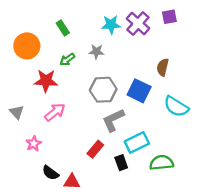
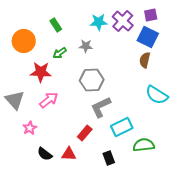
blue square: (139, 91) -> (148, 37), moved
gray triangle: (17, 112) -> (15, 100), size x1.5
black rectangle: (121, 163) -> (109, 158), moved
red triangle: (72, 182) -> (69, 154), moved

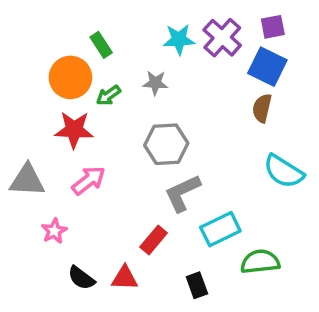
orange circle: (24, 41) -> (70, 77), moved
gray triangle: (15, 100) -> (27, 180), turned -45

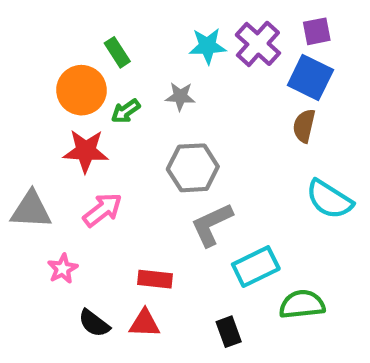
red rectangle: (154, 240) -> (155, 279), moved, turned 56

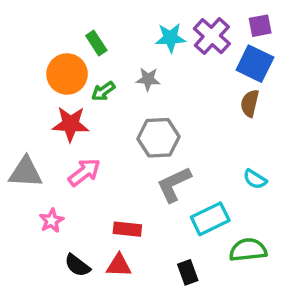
cyan semicircle: (329, 199) -> (255, 179), moved, size x0.6

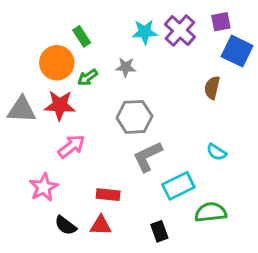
blue square: (255, 64) -> (237, 51), moved
gray triangle: (26, 172) -> (22, 110), moved
pink star: (52, 221) -> (44, 187), size x1.4

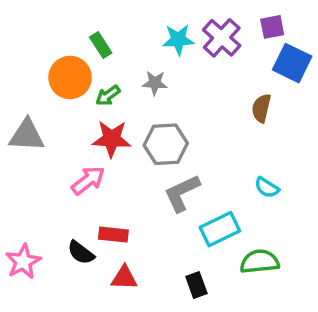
red star: (60, 105) -> (112, 139), moved
pink star: (44, 187) -> (23, 262), moved
red rectangle: (108, 195) -> (113, 235), moved
black semicircle: (66, 225) -> (81, 253), moved

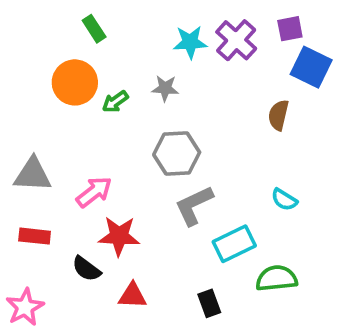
green rectangle: (101, 45) -> (94, 29), moved
gray triangle: (27, 135) -> (33, 175), moved
red star: (112, 139) -> (119, 236), moved
red rectangle: (113, 235) -> (35, 236), moved
pink star: (23, 262) -> (25, 307), moved

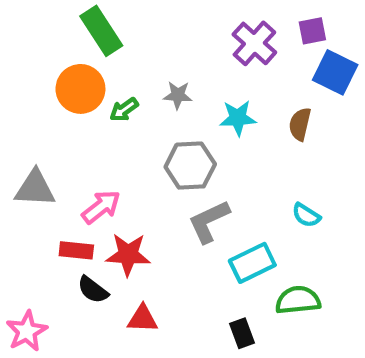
green rectangle: (94, 29) -> (101, 31), size x1.6
cyan star: (190, 42) -> (238, 118), moved
red rectangle: (35, 236) -> (76, 250), moved
black rectangle: (209, 303) -> (242, 333), moved

